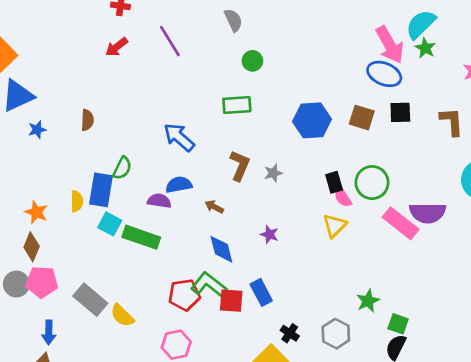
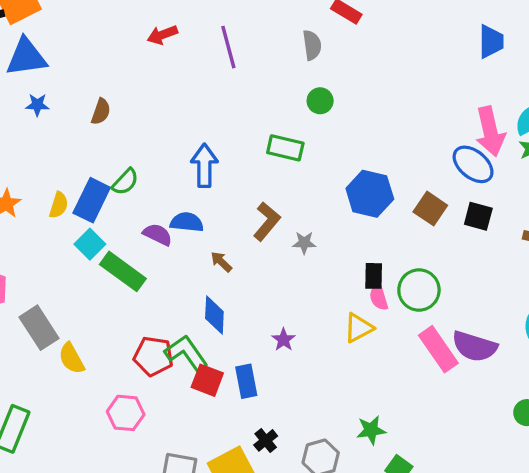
blue arrow: (179, 137) -> (204, 166), turned 32
purple star: (269, 234) -> (284, 340), moved

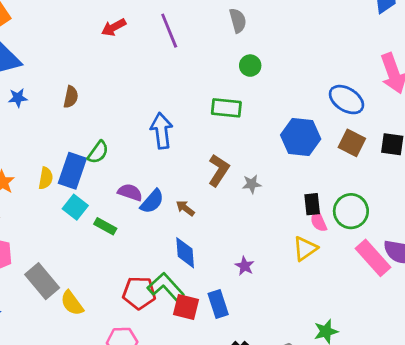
blue ellipse: (473, 164) -> (346, 100), moved
blue semicircle: (187, 222) -> (152, 201), moved, turned 132
green rectangle: (123, 271) -> (105, 226), size x0.6

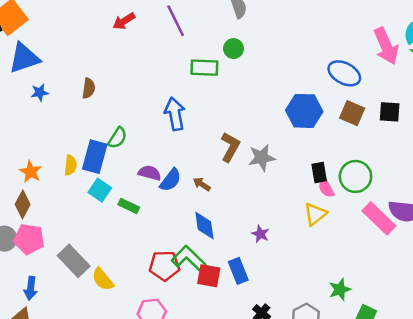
green circle: (250, 66) -> (233, 49), moved
green rectangle: (226, 108) -> (204, 68), moved
gray star: (252, 184) -> (262, 158), size x1.5

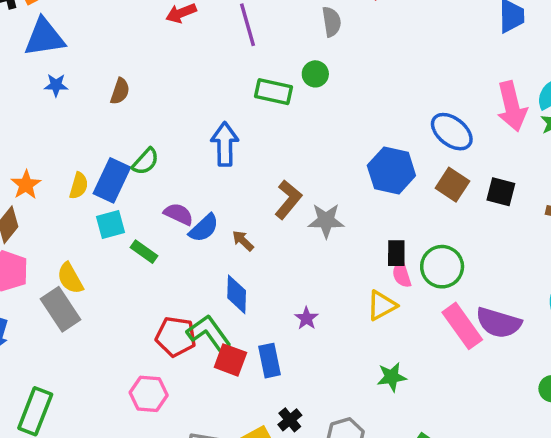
cyan square: (100, 190) -> (111, 225), turned 30
yellow semicircle: (103, 279) -> (70, 278), moved
green star: (340, 290) -> (392, 377), moved

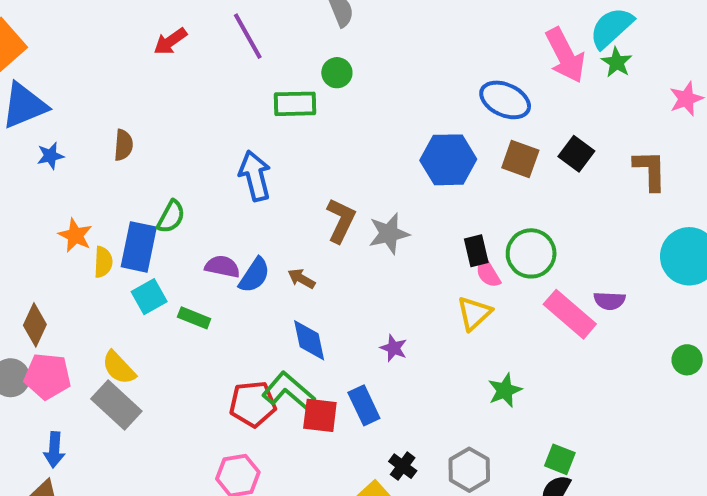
orange star: (26, 185) -> (75, 235), moved
black square: (501, 192) -> (576, 154), turned 36
purple semicircle: (499, 323) -> (609, 301), size x0.6

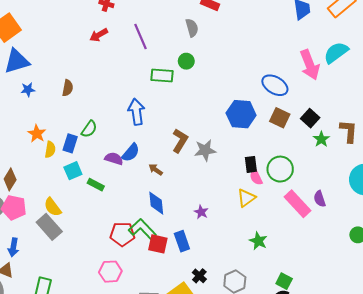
green star: (617, 62) -> (321, 139), moved
blue rectangle: (139, 247) -> (70, 143), size x0.7
blue semicircle: (254, 275) -> (131, 153), moved
purple semicircle: (609, 301) -> (320, 199), turned 63
green star: (505, 390) -> (258, 241), turned -30

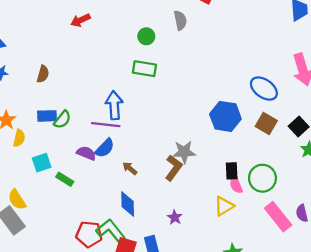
purple line: (141, 37) -> (106, 125), moved, turned -65
green circle: (186, 61) -> (146, 36), moved
brown L-shape: (180, 141) -> (174, 168), moved
blue rectangle: (70, 143) -> (47, 116), moved, turned 66

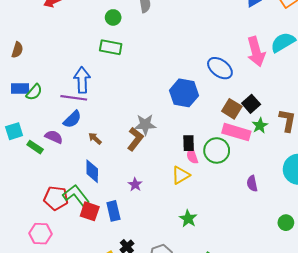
brown square: (266, 124) -> (232, 109), moved
purple semicircle: (86, 153) -> (54, 137), moved
pink rectangle: (278, 217) -> (236, 132), moved, turned -36

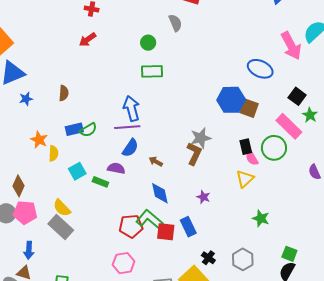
green semicircle: (34, 92) -> (88, 130), turned 30
brown square: (232, 109) -> (249, 108), moved
pink rectangle: (236, 132) -> (289, 126), turned 40

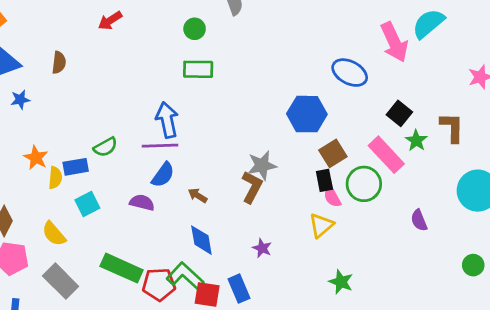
brown semicircle: (64, 93) -> (59, 63), moved
brown square: (249, 108) -> (333, 153), moved, turned 36
blue rectangle: (74, 129) -> (76, 167), moved
green rectangle: (100, 182) -> (122, 268), moved, size x1.8
yellow semicircle: (62, 208) -> (54, 234), moved

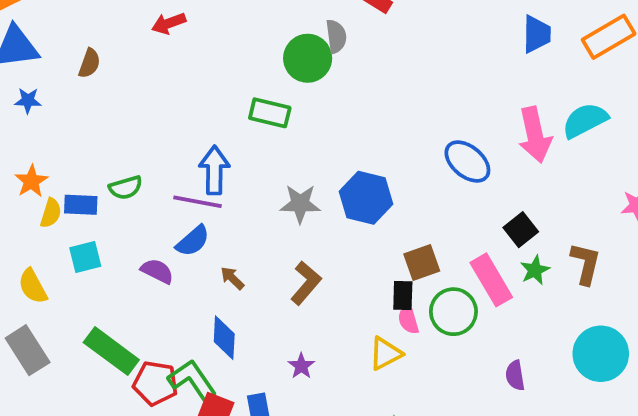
green circle: (195, 29) -> (308, 58), moved, size x1.6
blue hexagon: (307, 114) -> (366, 198), moved
gray star: (262, 165) -> (300, 204), moved

